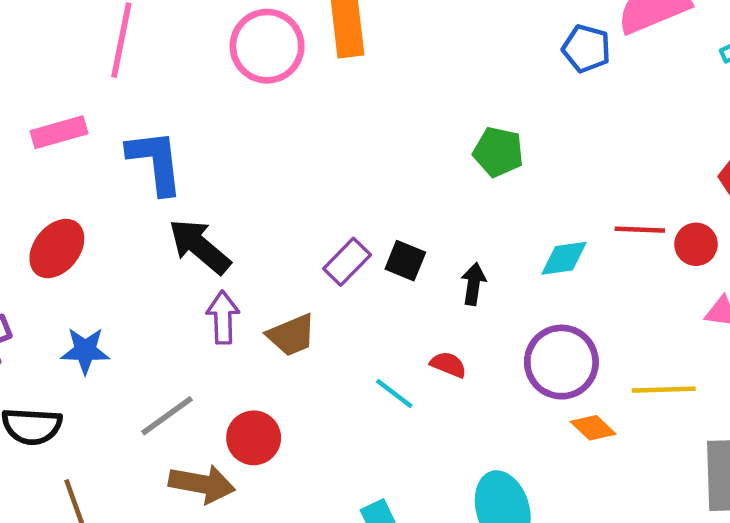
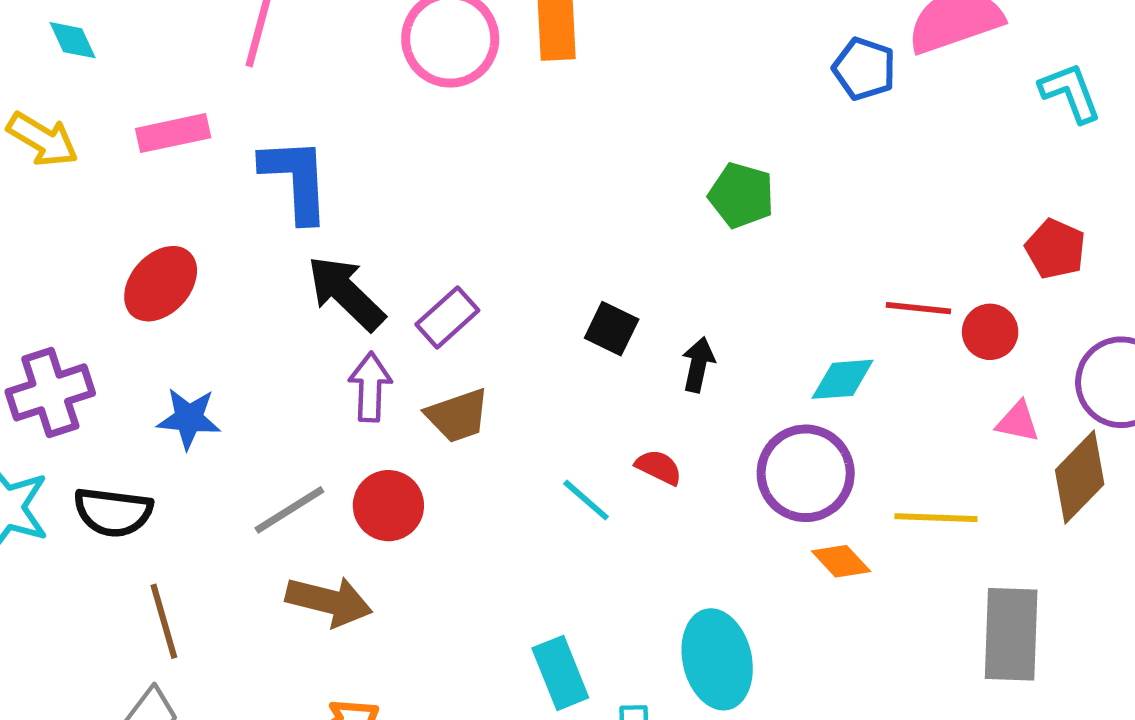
cyan diamond: (564, 258) -> (843, 379), moved
purple rectangle: (347, 262) -> (447, 317), moved
red circle: (254, 438) -> (388, 506), moved

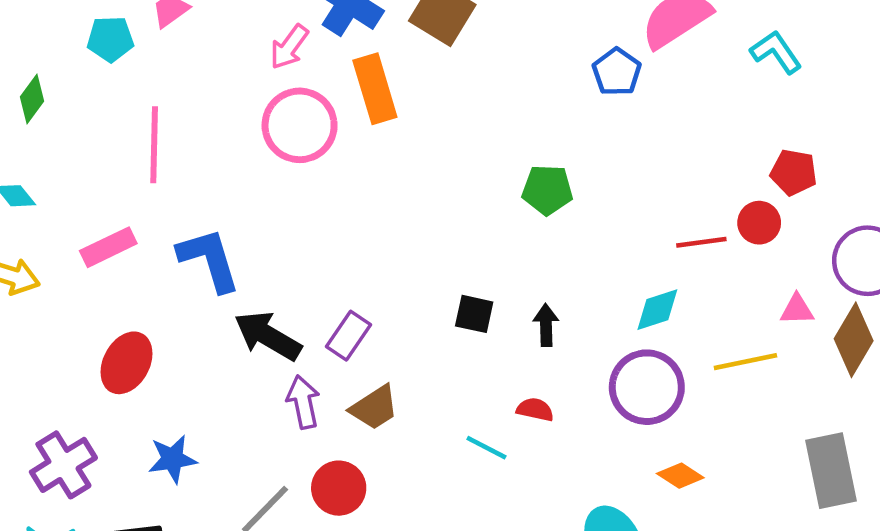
blue pentagon: (864, 69) -> (617, 72), turned 30
red circle: (990, 332) -> (759, 223), moved
yellow line: (936, 518) -> (745, 362), moved
orange diamond: (841, 561) -> (680, 476), moved

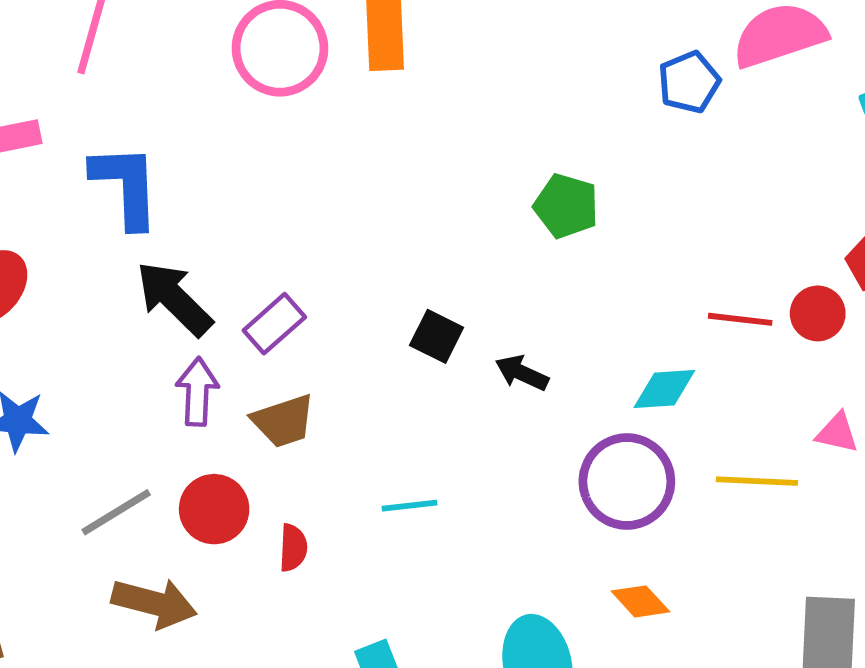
black arrow: (546, 325) -> (522, 373), turned -78
red semicircle: (535, 410) -> (293, 548), moved, turned 66
cyan line: (486, 448) -> (410, 506), turned -48

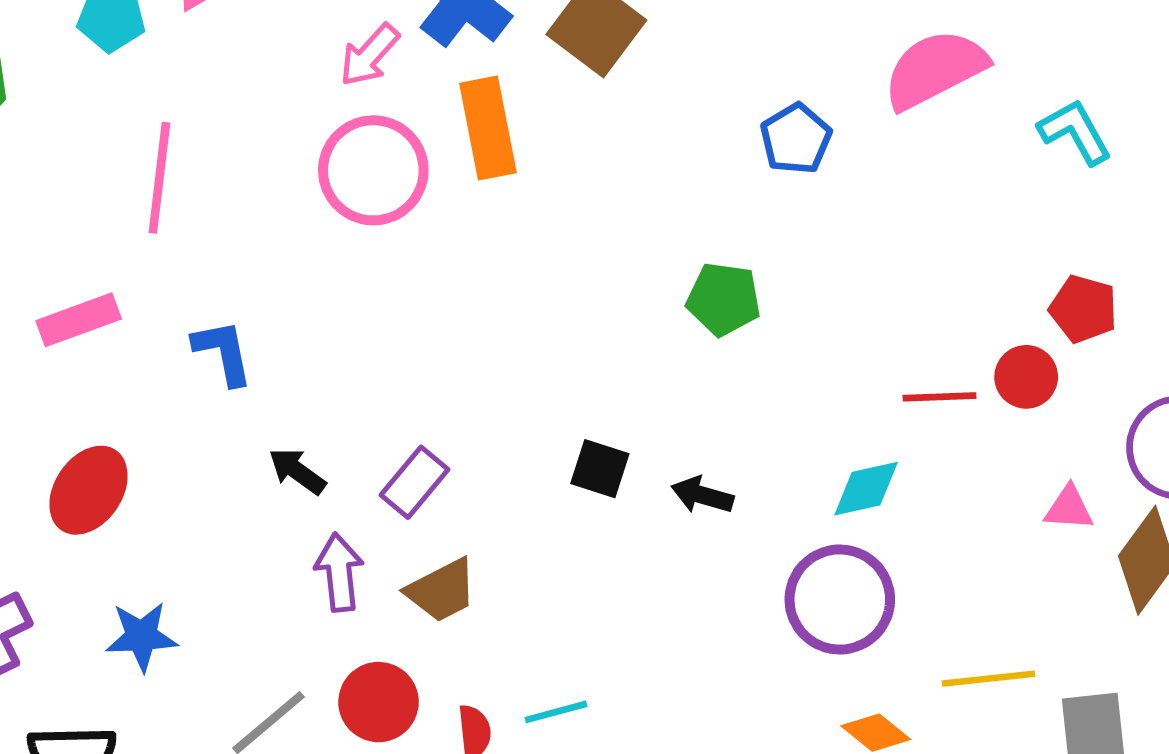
blue pentagon: (689, 82) -> (796, 139), moved
blue L-shape: (126, 186) -> (223, 352), size x0.7
black arrow: (174, 298) -> (297, 471), size x0.6
yellow line: (757, 481) -> (988, 679), moved
cyan line: (410, 506) -> (556, 712), moved

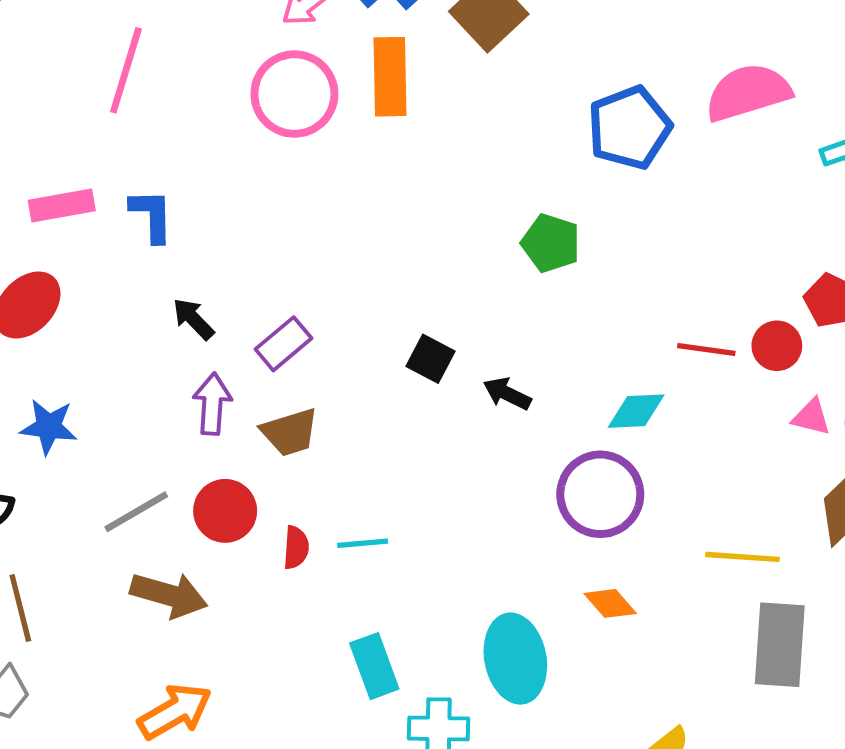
blue pentagon: (796, 139) -> (629, 128), size x1.5
pink rectangle: (79, 320) -> (62, 206), moved
pink triangle: (1069, 508) -> (811, 417), moved
yellow line: (988, 679) -> (742, 557), moved

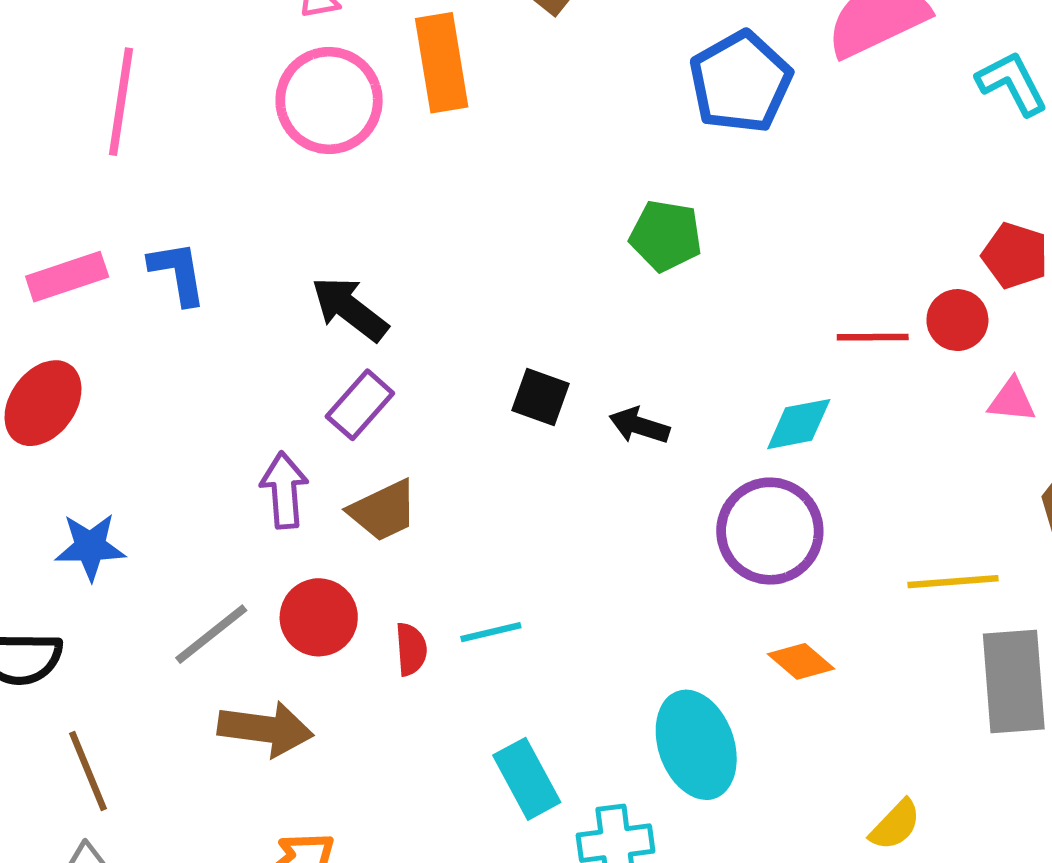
black arrow: (193, 319) -> (350, 309), moved, size x1.4

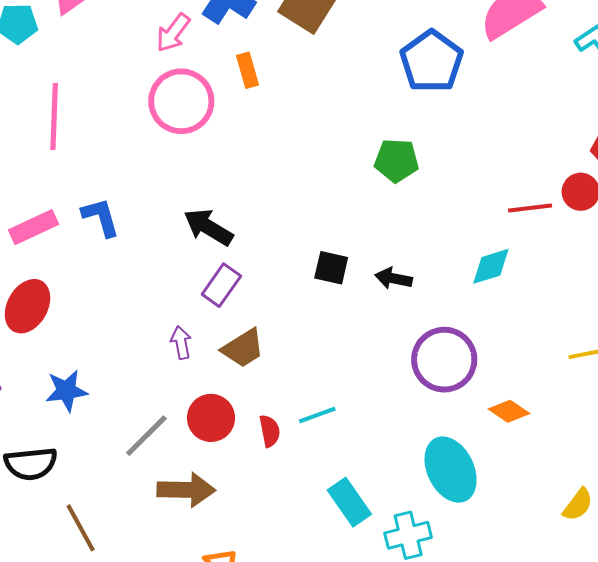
orange rectangle: (442, 63) -> (247, 70), size x0.6
purple arrow: (284, 490) -> (181, 343), size x0.7
purple circle: (770, 531) -> (444, 360), moved

